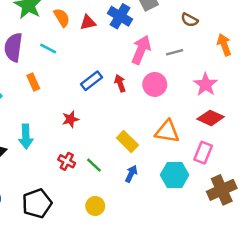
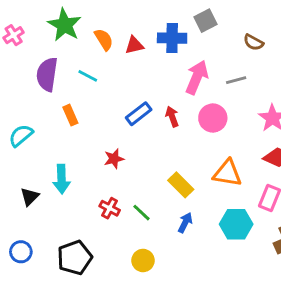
blue cross: (120, 16) -> (172, 38), turned -30

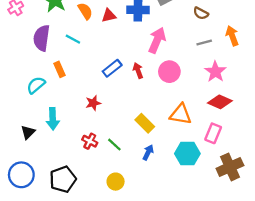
gray line: (236, 80) -> (204, 42), moved
cyan semicircle: (21, 135) -> (36, 85), moved
blue circle: (21, 252) -> (21, 175), size x1.5

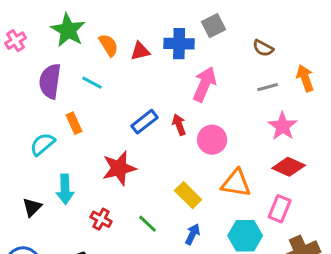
pink circle: (169, 72) -> (212, 140), moved
red star: (93, 103) -> (119, 168), size x1.6
red cross: (90, 141) -> (101, 219), moved

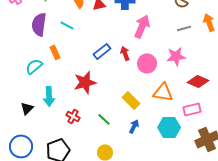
pink star: (283, 126) -> (176, 56), moved, turned 30
pink rectangle: (280, 209) -> (192, 109), turned 54

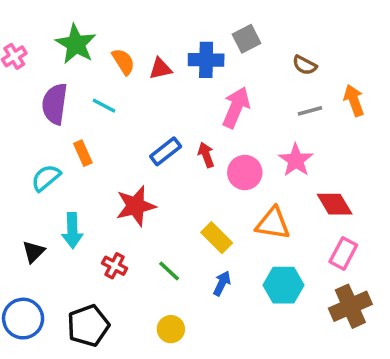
pink star: (176, 56) -> (296, 160), turned -30
red diamond: (198, 81) -> (335, 204), turned 35
pink rectangle: (192, 109) -> (343, 253), moved, turned -48

